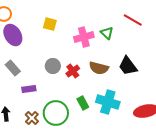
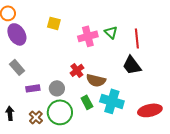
red line: (133, 20) -> (137, 38), moved, turned 54
gray circle: (53, 66) -> (57, 88), moved
brown semicircle: (99, 68) -> (96, 80), moved

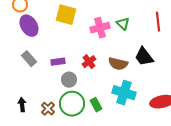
yellow square: (54, 23) -> (66, 15), size x1.5
red line: (137, 38) -> (158, 22), moved
brown semicircle: (96, 80) -> (118, 64), moved
purple rectangle: (33, 88) -> (58, 62), moved
green rectangle: (87, 102) -> (96, 105), moved

